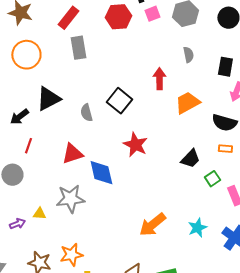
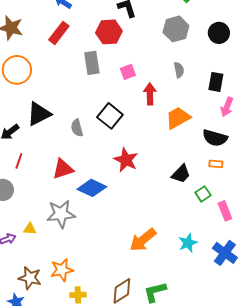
pink square: (152, 14) -> (128, 72), moved
gray rectangle: (78, 48) -> (92, 63), moved
blue diamond: (101, 173) -> (92, 188), turned -52

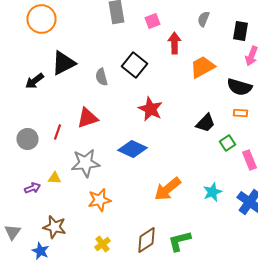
gray semicircle: (179, 70) -> (204, 19), turned -147
red line: (19, 161) -> (58, 132), moved
blue diamond: (92, 188) -> (132, 149), moved
orange star: (62, 270) -> (100, 200), moved
yellow cross: (78, 295) -> (102, 244), turned -35

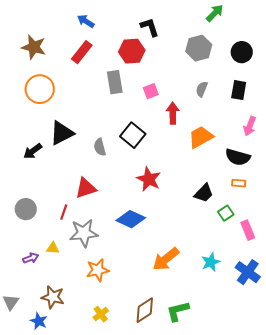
black rectangle: (240, 31) -> (239, 90), moved
red line: (58, 132) -> (64, 212), moved

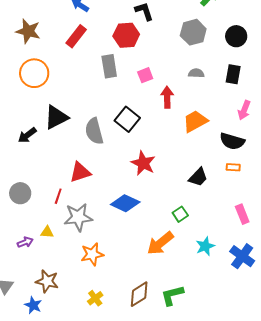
gray semicircle: (202, 89) -> (196, 73), turned 70
gray semicircle: (100, 147) -> (94, 131), size x1.5
green square: (226, 213) -> (180, 214), moved

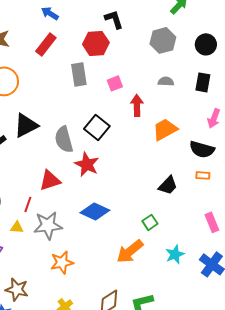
red star: (143, 163) -> (87, 164), moved
yellow triangle: (47, 232) -> (17, 227), moved

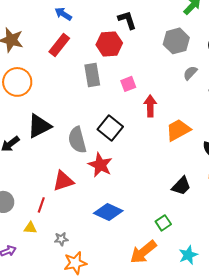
gray semicircle: (166, 81) -> (190, 73), moved, turned -49
gray star: (48, 225) -> (61, 239), moved, size x0.5

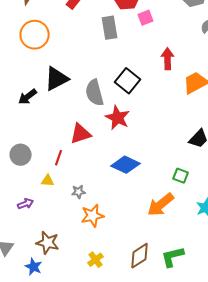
pink square: (128, 84) -> (146, 18), moved
green square: (163, 223) -> (181, 176), turned -35

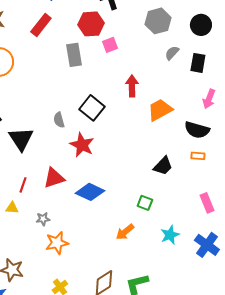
black triangle: (57, 79) -> (21, 139), moved, turned -36
gray semicircle: (95, 93) -> (59, 120), size x0.6
red triangle: (81, 134) -> (54, 178), moved
orange arrow: (161, 205) -> (125, 232), size x0.7

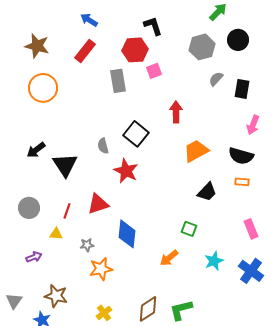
black circle: (201, 25) -> (238, 40), moved
orange trapezoid: (160, 110) -> (196, 151), moved
blue diamond: (90, 192) -> (127, 234), moved, turned 72

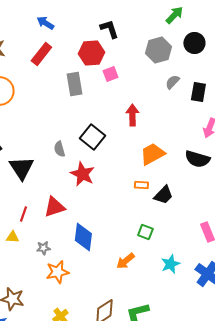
orange rectangle: (242, 182) -> (141, 185), moved

